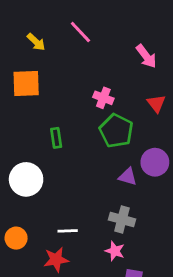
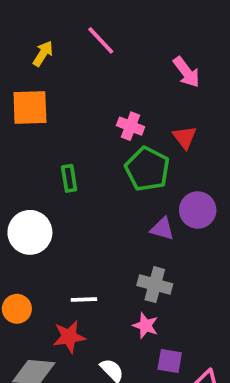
yellow arrow: (36, 42) -> (43, 53), turned -102
red triangle: (156, 104) -> (185, 137), moved

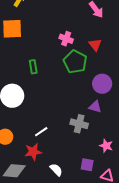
purple triangle: (162, 229) -> (95, 107), moved
white line: (84, 299) -> (41, 132), turned -32
pink star: (145, 326) -> (106, 146), moved

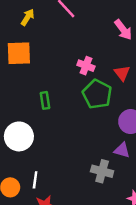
white line: (41, 132) -> (35, 180), moved, turned -48

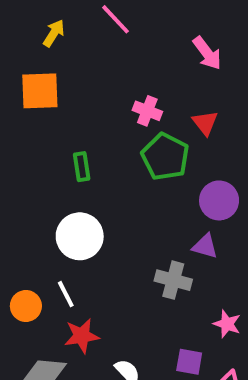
white circle: (19, 136) -> (80, 236), moved
white line: (35, 180) -> (66, 294), turned -35

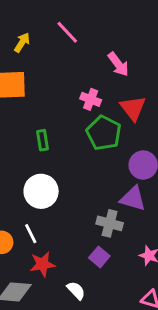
pink arrow: (207, 53) -> (118, 64), moved
red triangle: (205, 123) -> (133, 108), size x1.4
purple triangle: (205, 246) -> (133, 199), size x1.4
purple square: (189, 362) -> (99, 257), moved, turned 30

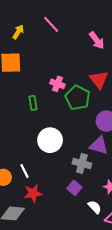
pink arrow: (118, 64) -> (97, 40), moved
pink cross: (91, 99) -> (57, 84), moved
white circle: (41, 191) -> (50, 140), moved
white semicircle: (76, 290) -> (95, 207), moved

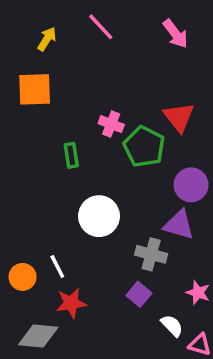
pink arrow: (97, 40) -> (175, 34), moved

